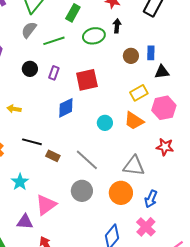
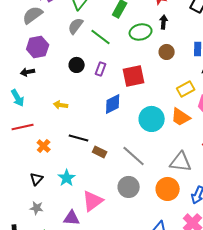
green line: (54, 41) -> (101, 37), turned 55
brown circle: (131, 56) -> (167, 52), moved
cyan circle: (105, 123) -> (152, 119), size x1.6

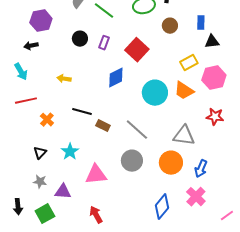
red square: (134, 76) -> (137, 50), turned -35
pink triangle: (93, 201) -> (96, 175), turned 30
purple triangle: (72, 218) -> (63, 192), moved

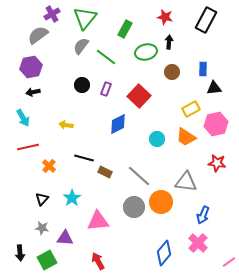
purple hexagon: (41, 21) -> (31, 67), moved
cyan circle: (155, 93) -> (157, 139), size x0.6
orange circle: (171, 163) -> (161, 202), moved

